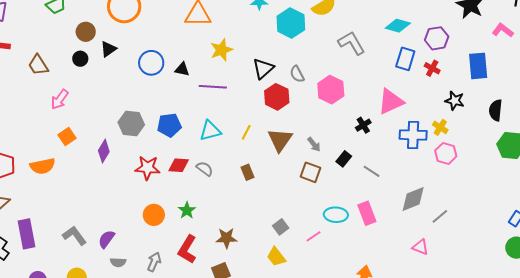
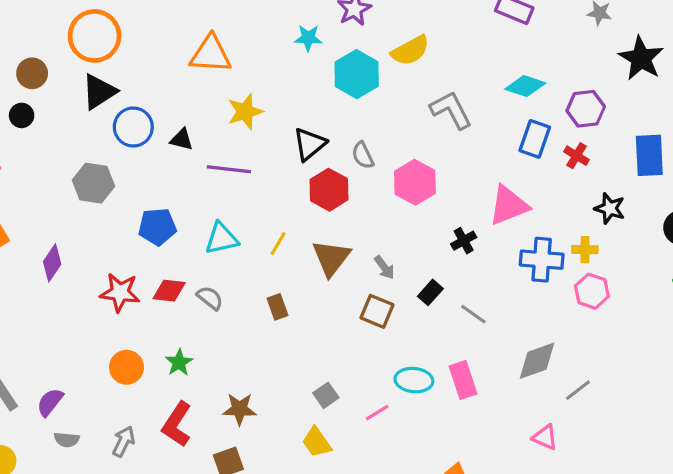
black triangle: (108, 49) -> (99, 92), moved, size x1.4
gray hexagon: (131, 124) -> (93, 183), moved
yellow cross: (440, 127) -> (585, 250), turned -35

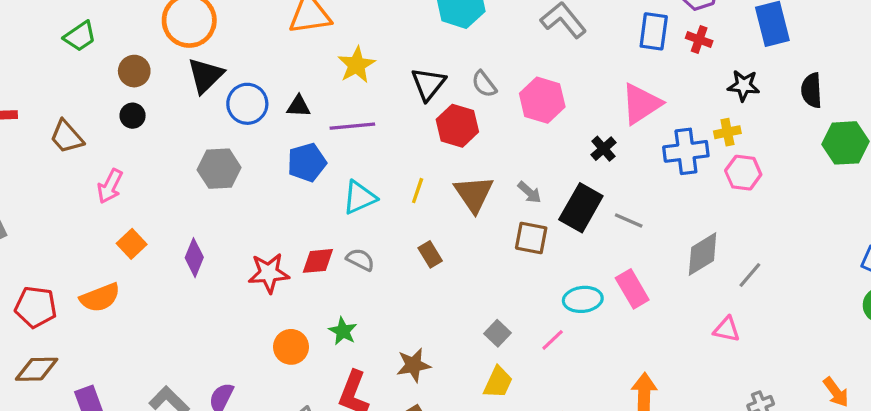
blue pentagon: (157, 227) -> (307, 162), moved
black rectangle: (430, 292) -> (581, 208), size x1.8
yellow trapezoid: (317, 442) -> (498, 382), turned -108

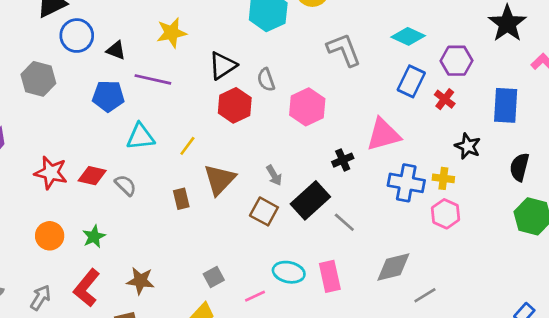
brown triangle: (474, 194) -> (219, 180), moved

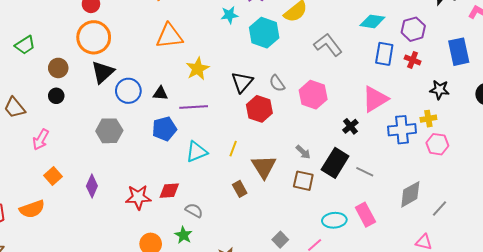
gray semicircle: (126, 185) -> (194, 210), moved

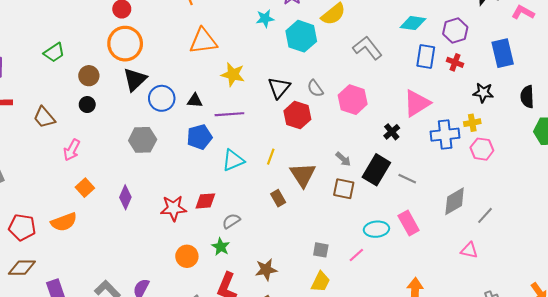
yellow star: (198, 69) -> (233, 74), turned -30
gray semicircle: (194, 210) -> (231, 221), turned -60
gray square: (280, 240) -> (321, 250), turned -35

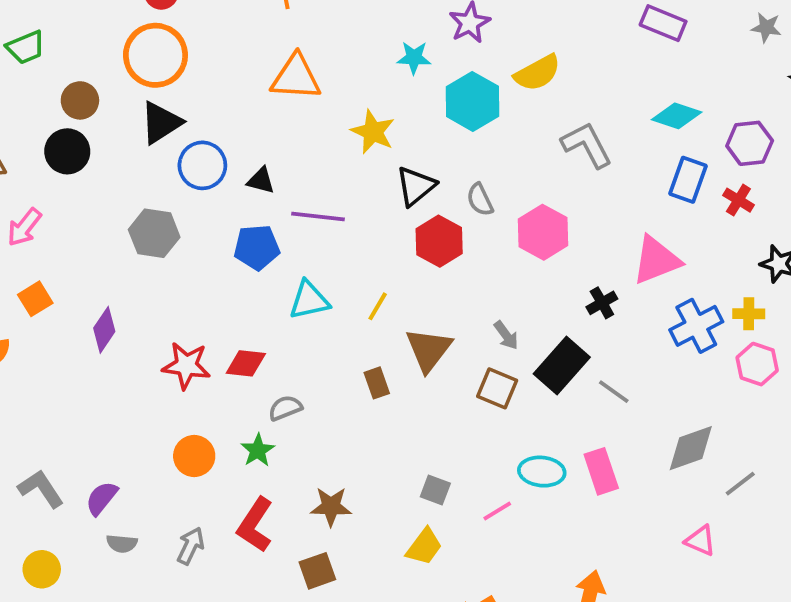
yellow star: (233, 74) -> (373, 132), moved
black circle: (87, 105) -> (67, 151), size x1.5
blue cross: (445, 135) -> (696, 326), turned -32

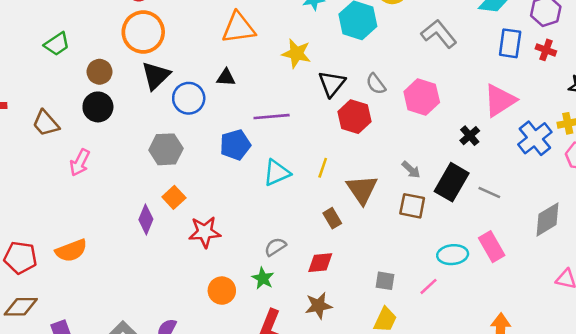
black triangle: (261, 180) -> (226, 78), moved
orange square: (35, 299) -> (174, 197), moved
red diamond: (246, 363) -> (320, 263), moved

